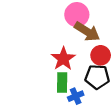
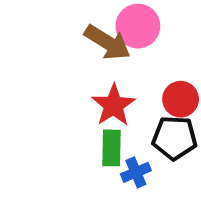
brown arrow: (87, 32) -> (107, 42), moved

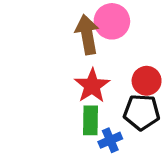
brown arrow: (107, 42) -> (87, 35), turned -132

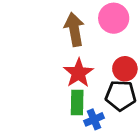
pink circle: (112, 21) -> (114, 18), moved

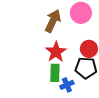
brown arrow: (74, 29) -> (53, 21), turned 35

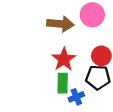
brown arrow: (53, 21) -> (60, 24), turned 70

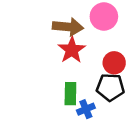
red star: (64, 59) -> (72, 50), moved

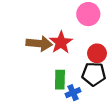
brown arrow: (68, 27) -> (39, 44), moved

